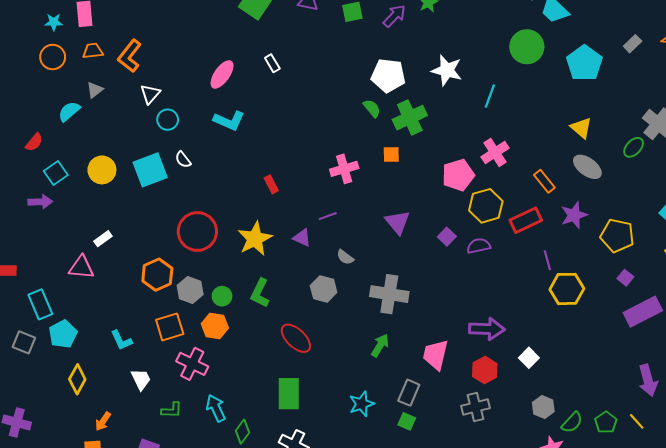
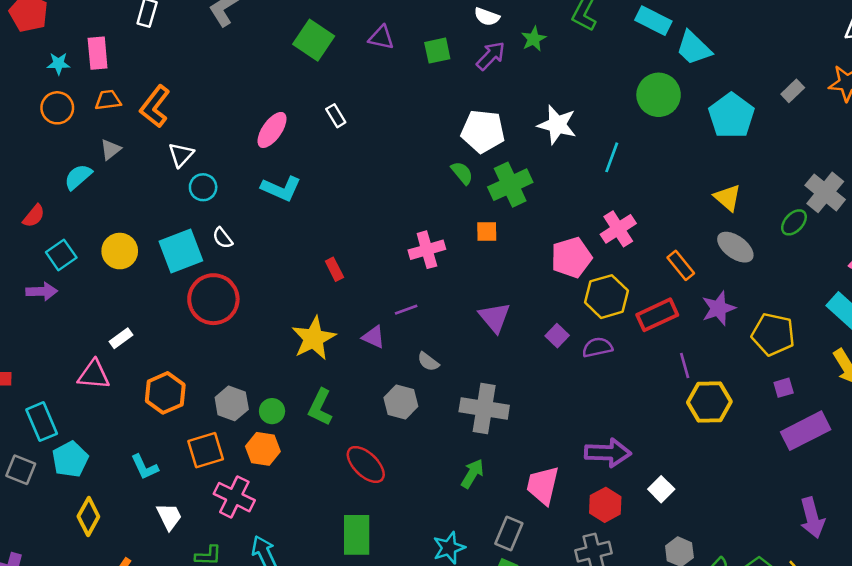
red circle: (197, 232) -> (213, 299), moved
orange hexagon: (157, 275) -> (165, 393), moved
purple square: (625, 278) -> (784, 388), turned 35

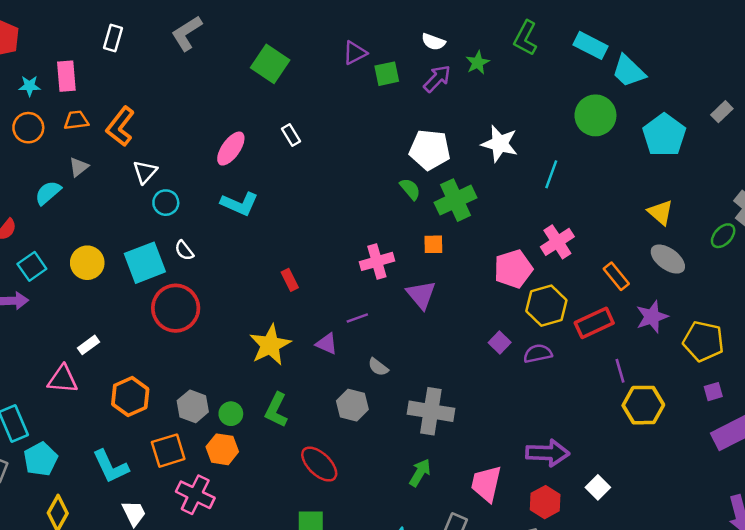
purple triangle: (381, 38) -> (355, 53), moved, turned -40
purple triangle: (495, 317) -> (421, 295), moved
cyan L-shape: (144, 467) -> (111, 466), size x1.4

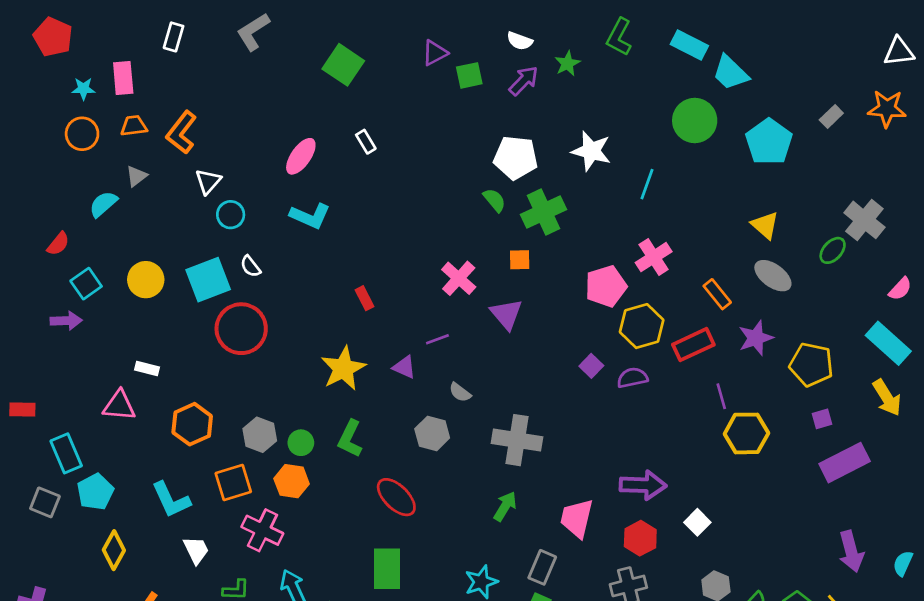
pink cross: (377, 261) -> (459, 278), turned -32
white rectangle: (88, 345) -> (147, 368), turned 50

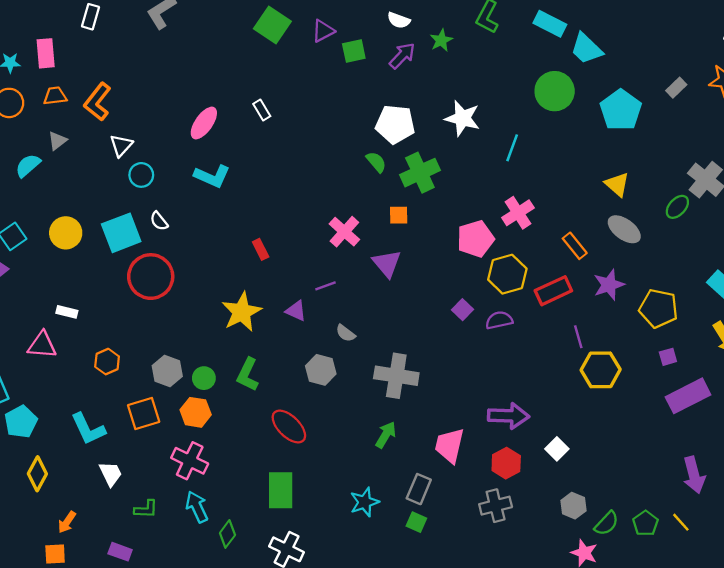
green square: (343, 65) -> (272, 25), moved
orange hexagon: (192, 424) -> (107, 362), size x0.7
pink cross: (262, 530) -> (190, 461), moved

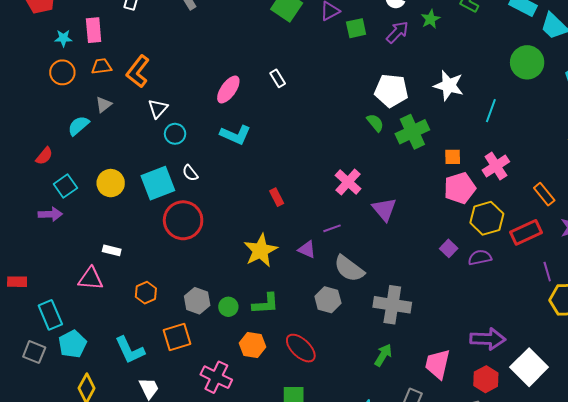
orange square: (399, 215) -> (453, 157), moved
gray semicircle: (346, 333) -> (349, 269), size x1.8
green L-shape: (248, 375) -> (266, 304), turned -120
orange hexagon: (196, 412) -> (252, 345), moved
white square: (557, 449) -> (529, 367), size x1.8

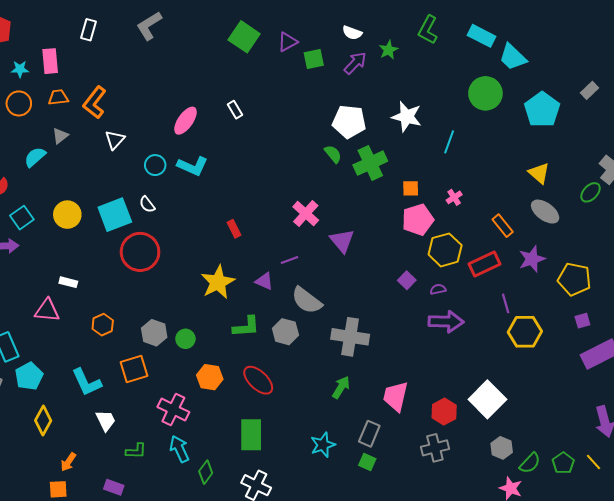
cyan circle: (175, 134) -> (155, 165), moved
pink cross: (496, 166) -> (454, 197), size x0.6
purple semicircle: (480, 257) -> (438, 289), size x0.7
green L-shape: (266, 304) -> (246, 327), moved
purple arrow: (488, 339) -> (446, 322), moved

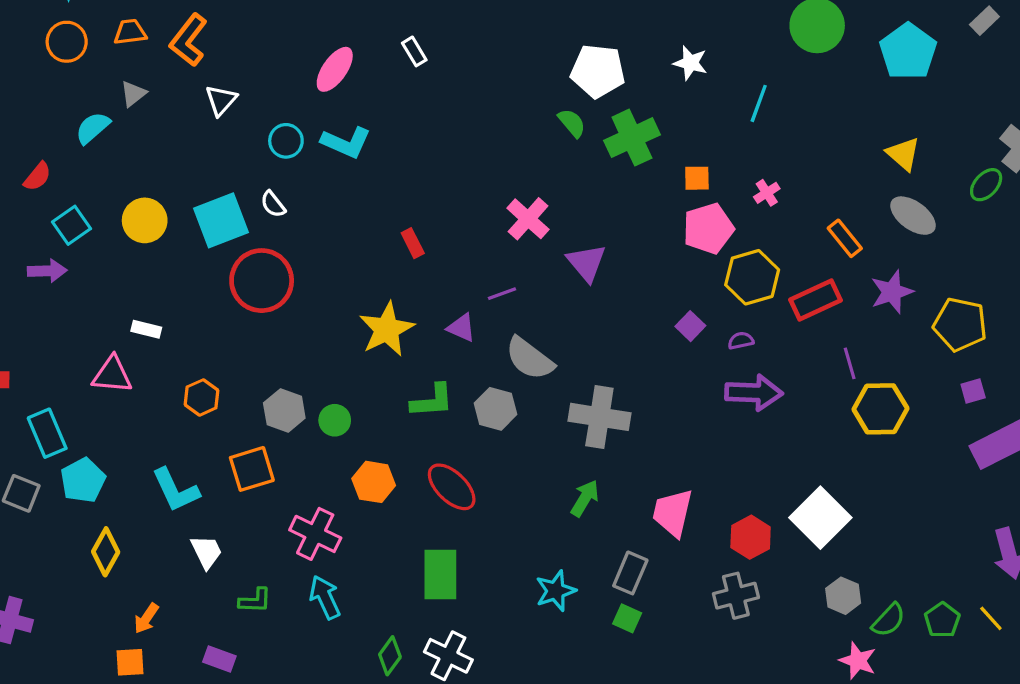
white star: (407, 117) -> (690, 63), size x0.7
green diamond: (206, 472) -> (390, 656), moved

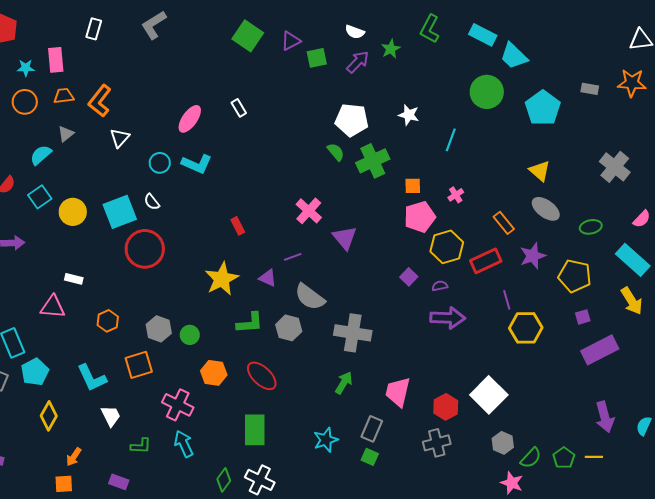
gray rectangle: (984, 21) -> (590, 89), turned 54
green ellipse: (986, 185) -> (591, 227), moved, turned 35
cyan square: (72, 225) -> (40, 197), moved
yellow line: (991, 618) -> (594, 457), turned -48

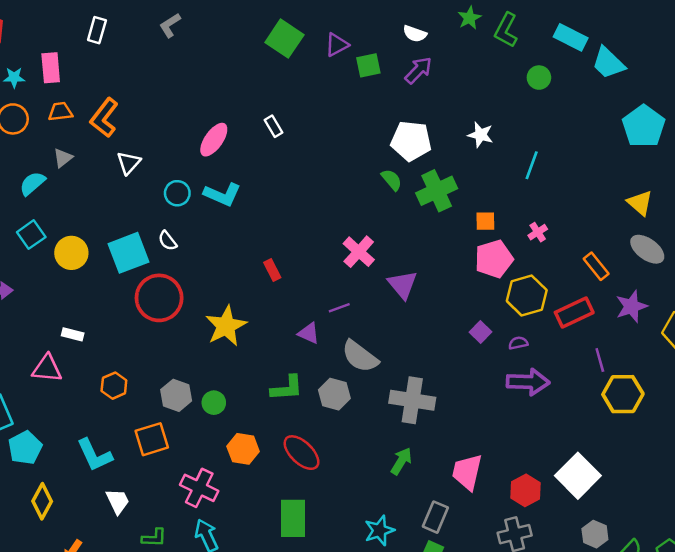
gray L-shape: (154, 25) -> (170, 25), size x0.7
green star: (391, 49) -> (470, 18), moved
green circle: (487, 92) -> (539, 78), moved, size x0.6
yellow star: (222, 279) -> (226, 326), moved

